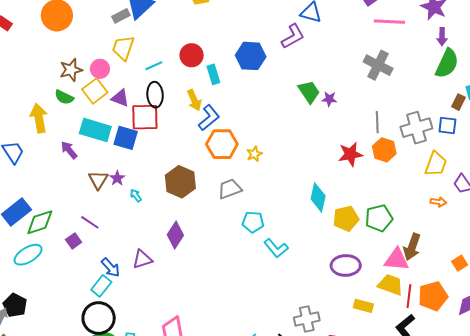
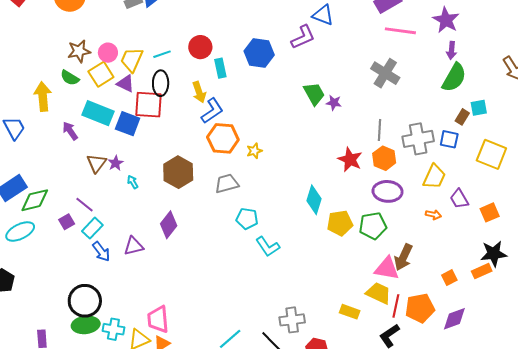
yellow trapezoid: (123, 48) -> (132, 60), moved
red star: (350, 154) -> (350, 160), turned 30
purple ellipse: (346, 265) -> (388, 191), moved
cyan rectangle: (101, 286) -> (92, 228), moved

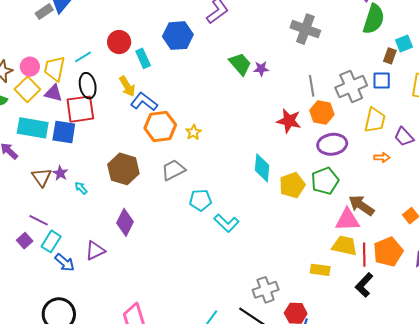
blue L-shape: (212, 111) -> (144, 102), turned -96
brown arrow: (403, 257) -> (361, 205), turned 112

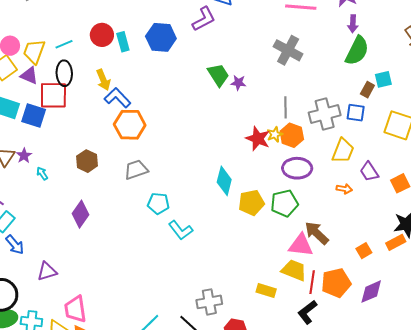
cyan rectangle: (143, 58) -> (123, 42), moved
yellow star: (193, 132) -> (275, 134), moved
brown hexagon: (123, 169) -> (87, 161), size x0.7
purple triangle: (95, 251) -> (47, 271), moved

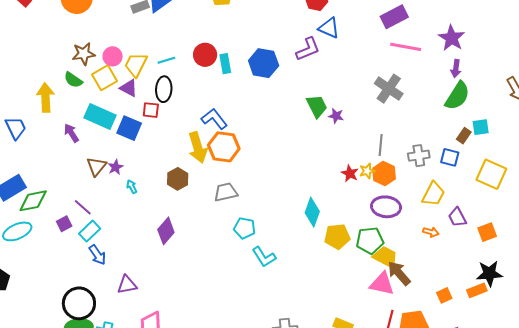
yellow arrow: (103, 80) -> (198, 147), moved, size x1.4
red square: (53, 95) -> (151, 110), size x0.6
gray cross: (325, 114) -> (419, 156), size x0.7
red star: (258, 139) -> (350, 173), size x0.7
yellow trapezoid: (294, 270) -> (385, 257), moved

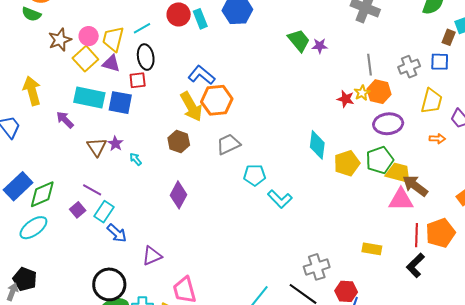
green semicircle: (73, 80) -> (31, 14), moved

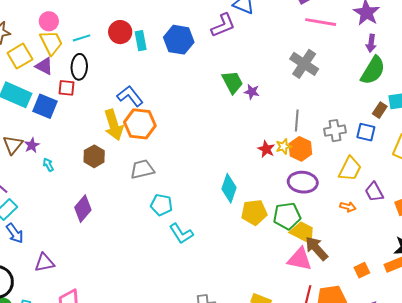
pink circle: (89, 36) -> (49, 21), moved
yellow trapezoid: (113, 39) -> (51, 43), turned 128

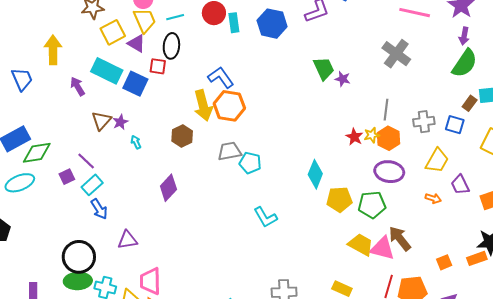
cyan pentagon: (161, 205) -> (250, 163), moved
yellow trapezoid: (303, 232) -> (361, 245), moved

